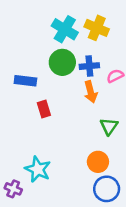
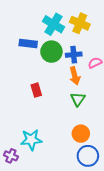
blue rectangle: (25, 81) -> (28, 43), moved
green triangle: (109, 126) -> (78, 99), moved
cyan star: (38, 169) -> (31, 140), turned -30

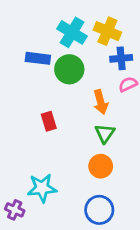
blue cross: (74, 55) -> (121, 58), moved
orange circle: (81, 134) -> (101, 166), moved
blue circle: (88, 156) -> (99, 210), moved

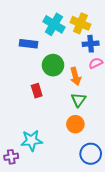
green circle: (69, 69) -> (53, 65), moved
purple cross: (15, 210) -> (11, 157), turned -32
blue circle: (99, 210) -> (91, 154), moved

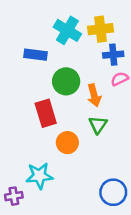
yellow cross: (80, 23) -> (100, 29), turned -30
red rectangle: (37, 91) -> (46, 113), size x1.5
orange circle: (75, 124) -> (67, 143), moved

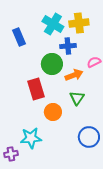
blue rectangle: (35, 55) -> (19, 37), moved, turned 60
blue cross: (113, 55) -> (68, 46), moved
orange arrow: (94, 95) -> (74, 75), turned -96
blue circle: (113, 192) -> (89, 137), moved

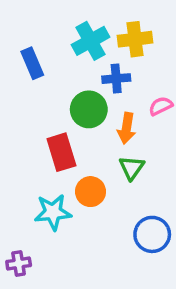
cyan cross: (53, 24) -> (90, 41), turned 30
orange arrow: (74, 75) -> (126, 128), turned 120
cyan star: (31, 138) -> (53, 212), moved

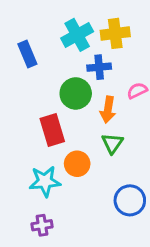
purple cross: (19, 264) -> (42, 225), moved

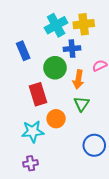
blue rectangle: (27, 54) -> (23, 51), moved

